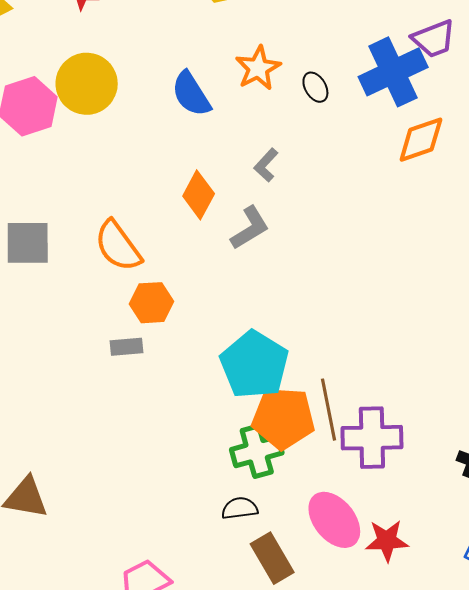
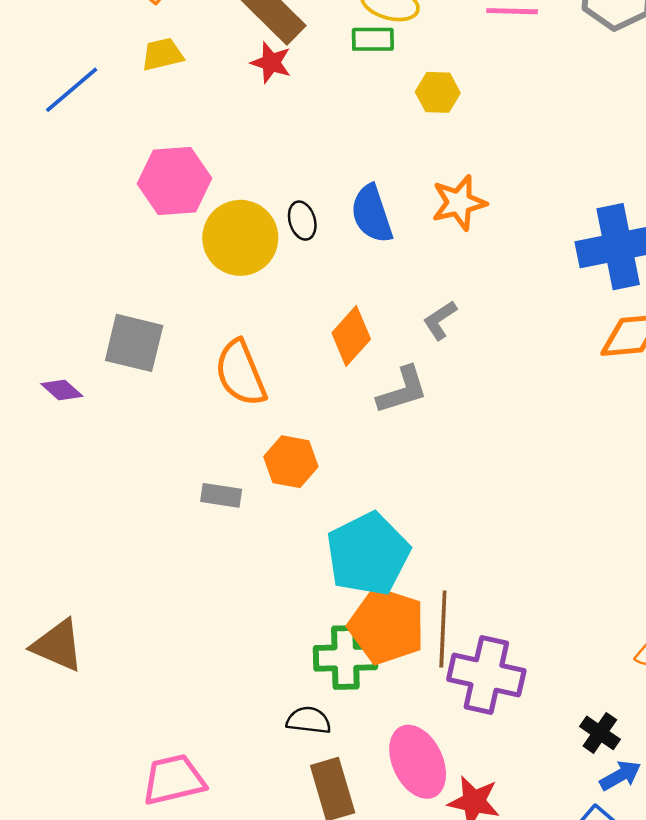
yellow circle: (87, 84) -> (240, 238), moved
black ellipse: (315, 87) -> (302, 221), moved
orange hexagon: (151, 303) -> (291, 462), moved

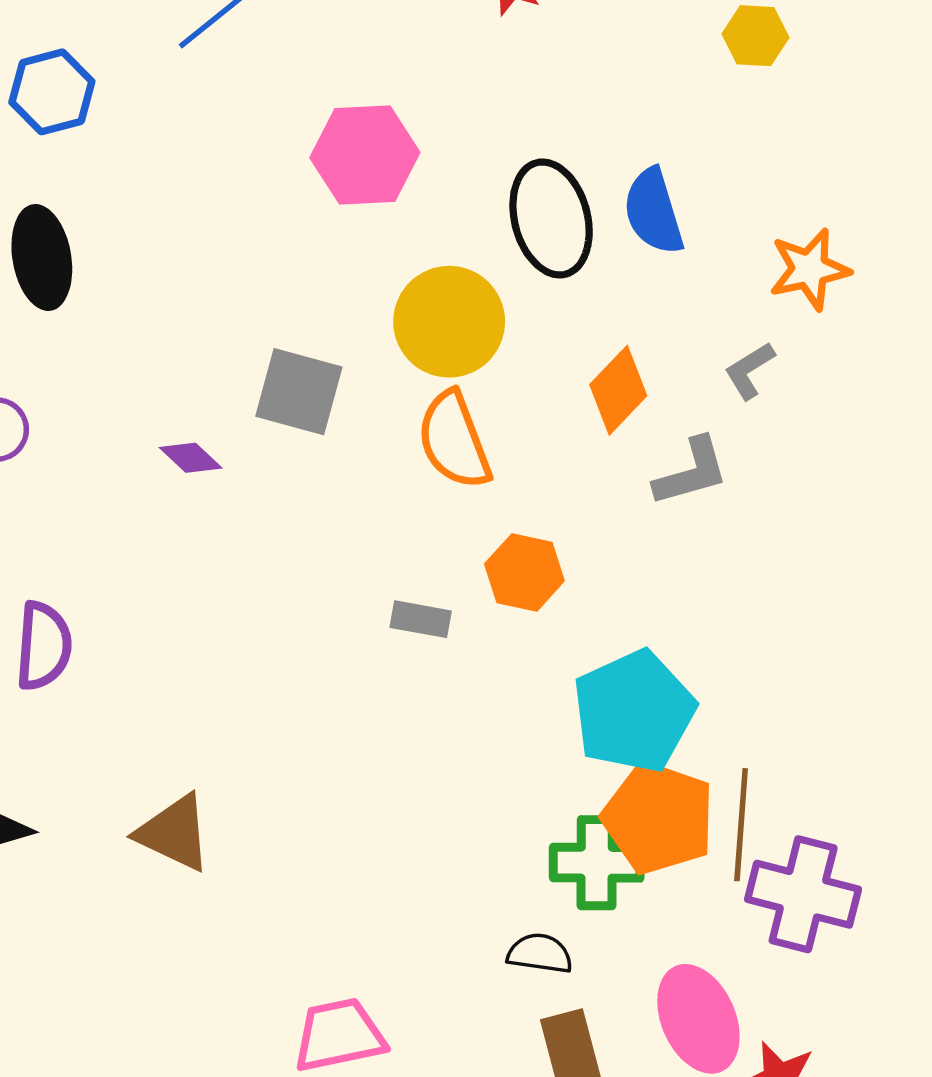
orange star: (459, 203) -> (809, 269), moved
black ellipse: (302, 221) -> (551, 218), size x2.0
yellow circle: (240, 238) -> (449, 322), moved

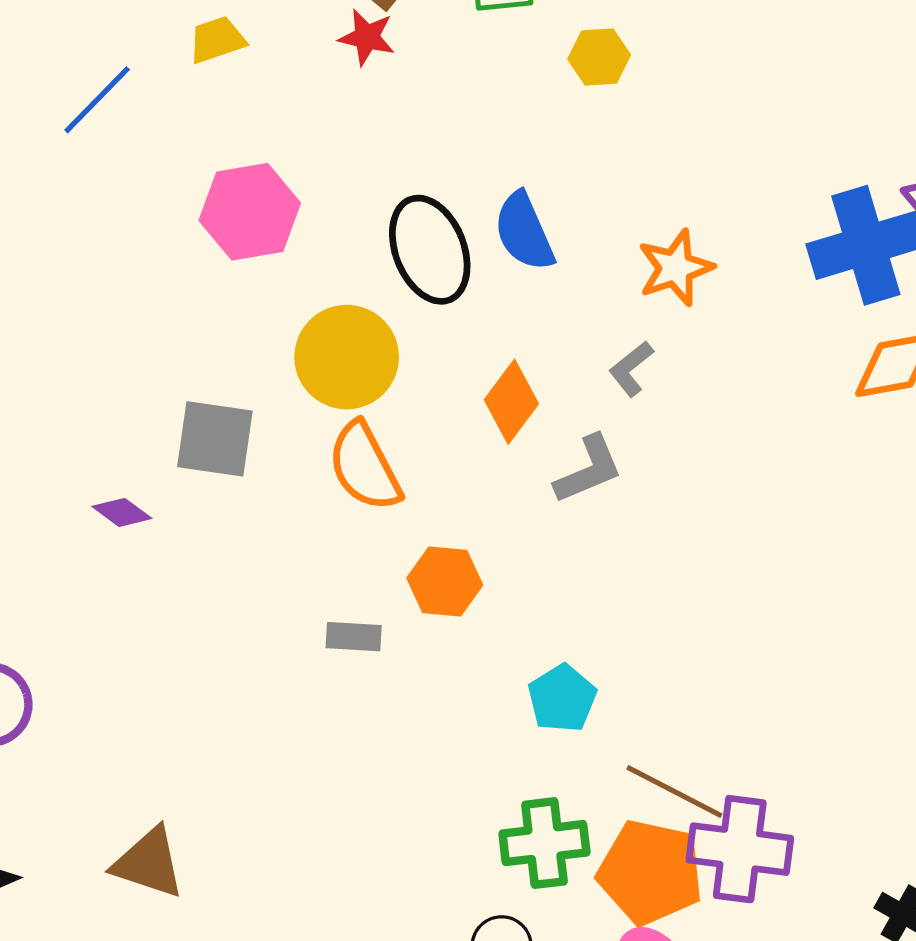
cyan pentagon: (634, 711) -> (562, 698), size x0.6
orange pentagon: (659, 818) -> (650, 872), moved
brown line: (741, 825) -> (674, 792), turned -60

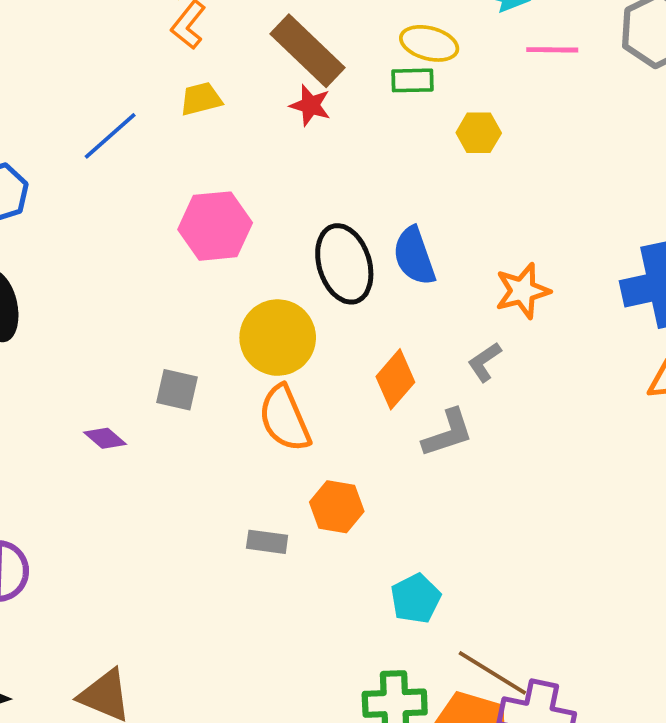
gray square: (215, 439) -> (177, 390), size x0.7

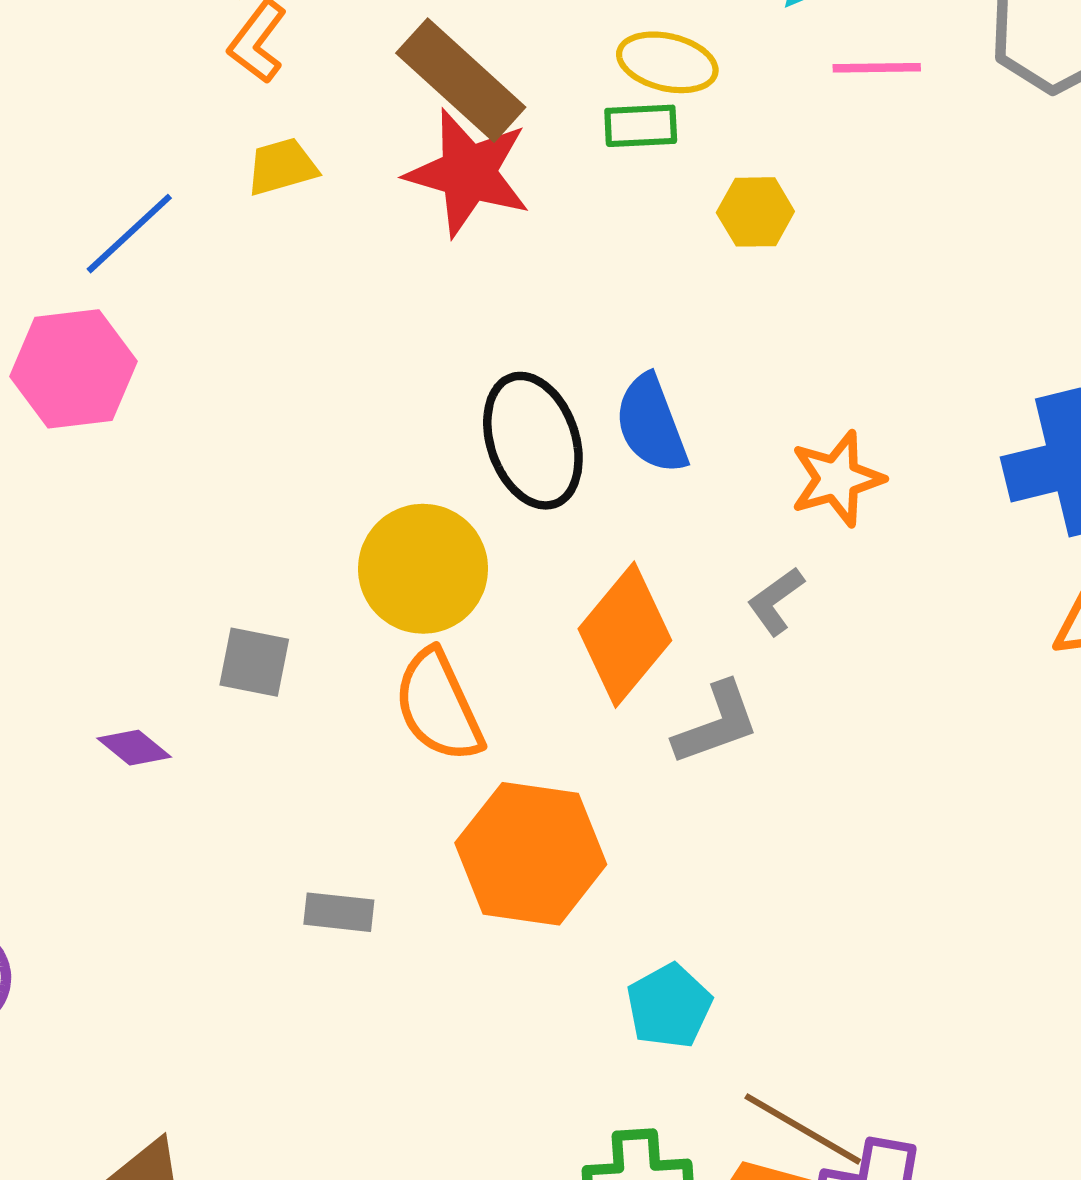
red star: (310, 105) -> (468, 173), size x1.8
pink hexagon: (215, 226) -> (73, 369), moved
orange diamond: (395, 379) -> (625, 635), size x1.4
orange hexagon: (337, 507) -> (531, 854), size x1.6
gray rectangle: (267, 542) -> (339, 912), moved

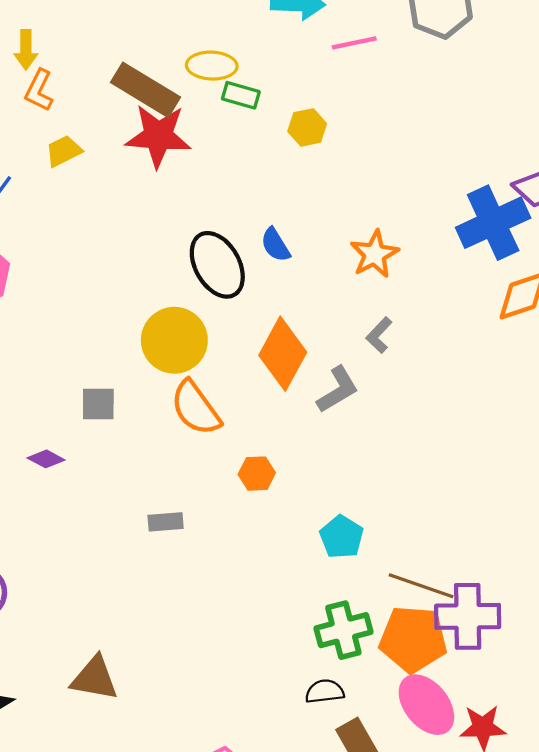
yellow ellipse: (667, 62) -> (212, 66), moved
green rectangle: (641, 126) -> (241, 95), turned 30
blue semicircle: (651, 424) -> (275, 245), size x0.7
gray L-shape: (776, 601) -> (379, 335), moved
orange hexagon: (531, 854) -> (257, 474), size x0.5

